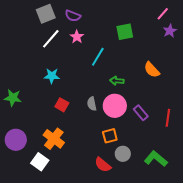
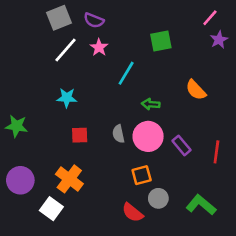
red square: (62, 105) -> (80, 135), turned -32

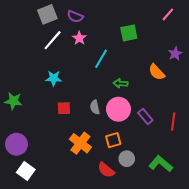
purple star: (219, 40) -> (175, 54), moved
orange cross: (69, 179) -> (80, 143), moved
white square: (51, 209) -> (26, 171), moved

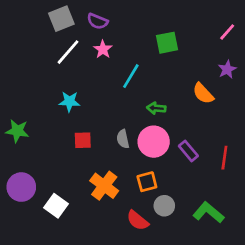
pink line: (168, 14) -> (227, 32), moved
white square: (26, 171) -> (56, 206), moved

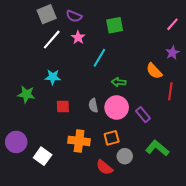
green square: (167, 43) -> (115, 25), moved
green star: (17, 131) -> (26, 94), moved
red line: (224, 158) -> (170, 91), moved
orange cross: (104, 186) -> (79, 141), turned -30
green L-shape: (208, 212) -> (157, 148), moved

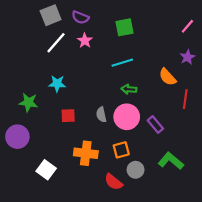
cyan line: (99, 58) -> (122, 63), moved, turned 42
purple circle: (16, 142) -> (17, 137), moved

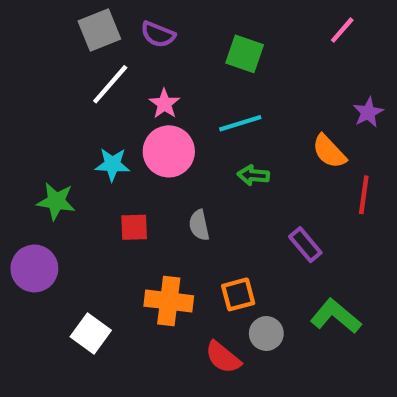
pink line: (187, 26) -> (342, 30), moved
green square: (124, 27) -> (245, 54), turned 30
pink star: (85, 41) -> (164, 104), moved
pink circle: (127, 117) -> (169, 151), moved

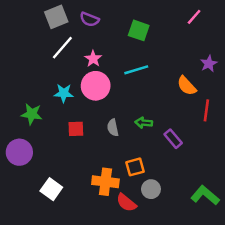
green arrow: (253, 175) -> (144, 123), moved
orange cross: (169, 301) -> (105, 182), moved
green L-shape: (336, 316) -> (205, 195), moved

